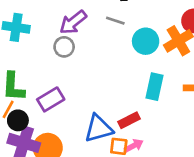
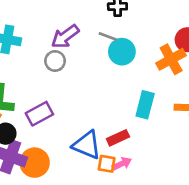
cyan circle: (146, 41) -> (122, 52), moved
blue triangle: (99, 129) -> (87, 145), turned 36

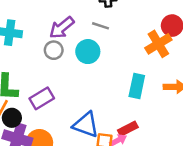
cyan circle: (122, 52) -> (88, 52), moved
red rectangle: (118, 138) -> (128, 129), moved

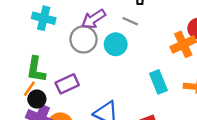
gray circle: (54, 50) -> (84, 39), size x1.5
cyan rectangle: (137, 86) -> (158, 82), turned -40

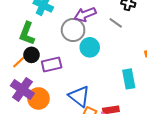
cyan circle: (116, 44) -> (90, 47), moved
green L-shape: (36, 69) -> (27, 33), moved
black circle: (37, 99) -> (32, 55), moved

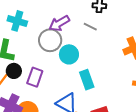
purple rectangle: (52, 65) -> (35, 77), turned -48
cyan rectangle: (129, 79) -> (87, 80), moved

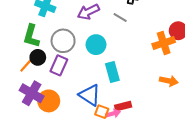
gray circle: (50, 40) -> (63, 41), moved

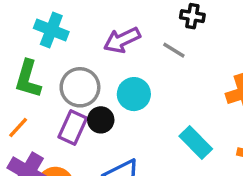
black circle: (38, 57) -> (101, 120), moved
cyan rectangle: (112, 72) -> (196, 143), moved, turned -30

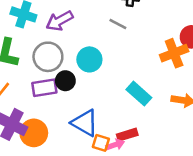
purple arrow: (122, 40) -> (60, 21), moved
purple rectangle: (73, 127) -> (44, 88), turned 60

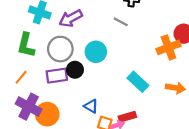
blue triangle: (85, 123) -> (91, 106), size x0.6

